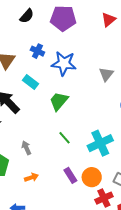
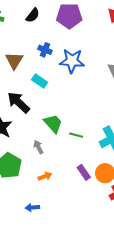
green trapezoid: (59, 101) -> (53, 123), moved, turned 100
green line: (64, 138) -> (76, 135), turned -32

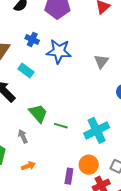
purple rectangle: (84, 172) -> (69, 176), moved, turned 42

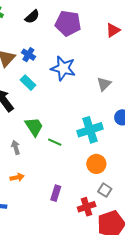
blue cross: (32, 39) -> (28, 55), moved
cyan cross: (97, 130) -> (90, 130), moved
orange circle: (89, 165) -> (96, 164), moved

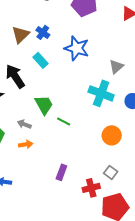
cyan cross: (90, 130) -> (101, 93), moved, turned 35
gray arrow: (16, 147) -> (24, 124), turned -56
orange circle: (96, 164) -> (112, 135), moved
orange arrow: (17, 177) -> (26, 144), moved

